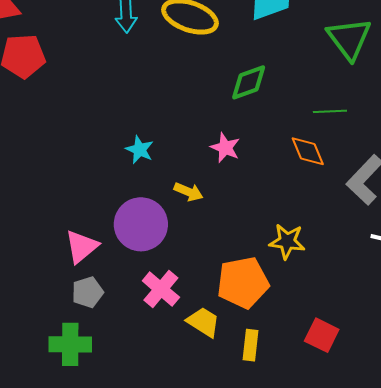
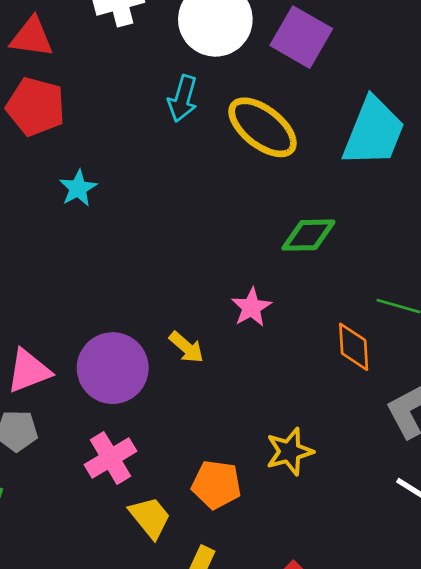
cyan star: (140, 150) -> (78, 188), moved
yellow star: (287, 241) -> (290, 452), turned 30
orange pentagon: (243, 283) -> (216, 485), size x0.7

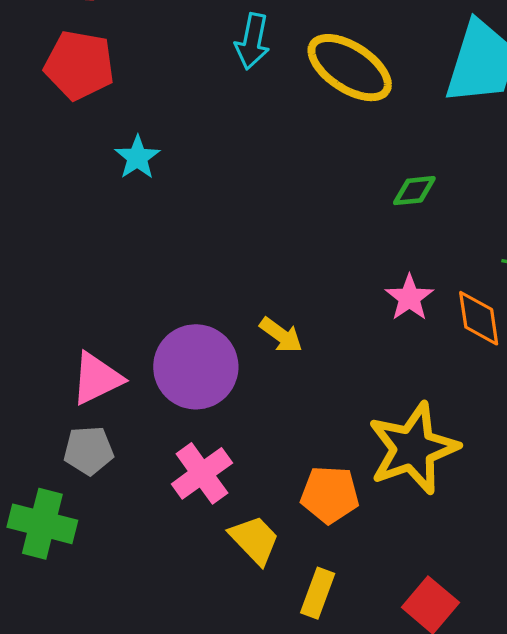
green diamond: (308, 235) -> (414, 191), size x0.7
pink star: (251, 307) -> (409, 298), moved
yellow star: (290, 452) -> (413, 448), size x1.6

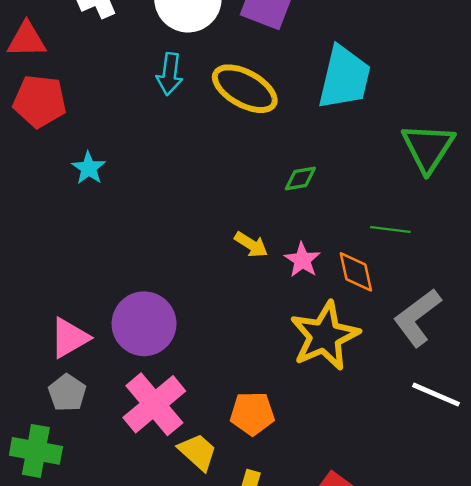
yellow arrow: (281, 335) -> (251, 245), moved
yellow star: (413, 448) -> (325, 336), moved
gray pentagon: (89, 450) -> (67, 393), turned -30
pink cross: (202, 473) -> (154, 404), size x1.4

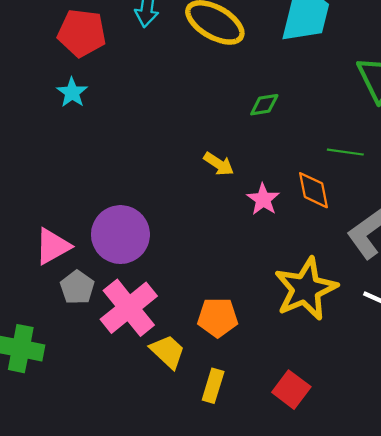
red pentagon: (40, 101) -> (82, 33), moved
pink star: (302, 260) -> (263, 199), moved
yellow star: (325, 336) -> (306, 289), moved
gray pentagon: (67, 393) -> (77, 287), moved

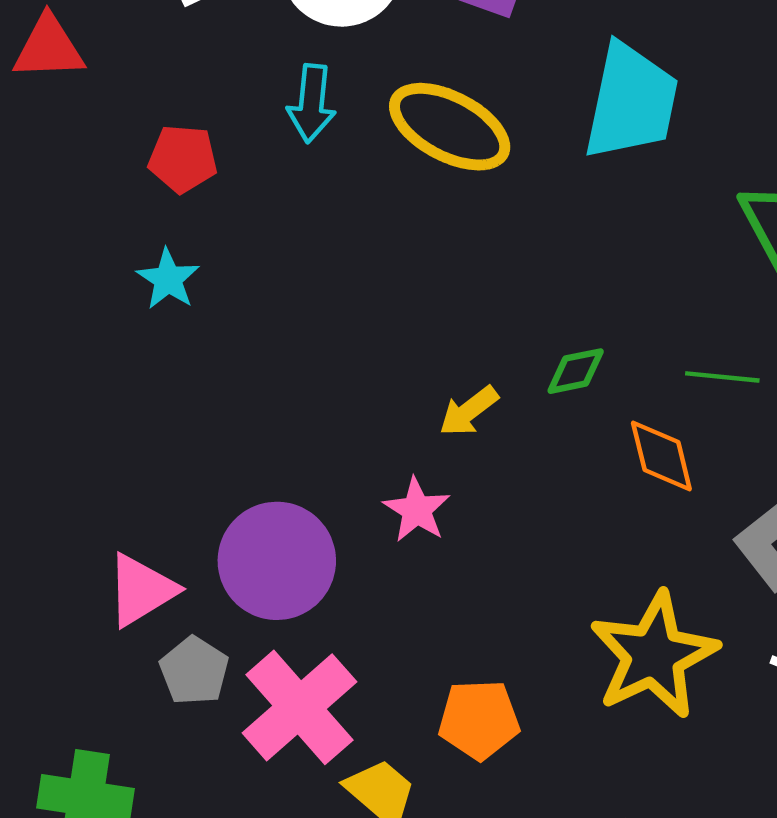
red pentagon: (82, 33) -> (183, 159), size x0.7
green diamond: (264, 105) -> (576, 371), moved
yellow arrow: (219, 164) -> (469, 411), turned 112
pink star: (263, 199) -> (417, 510), moved

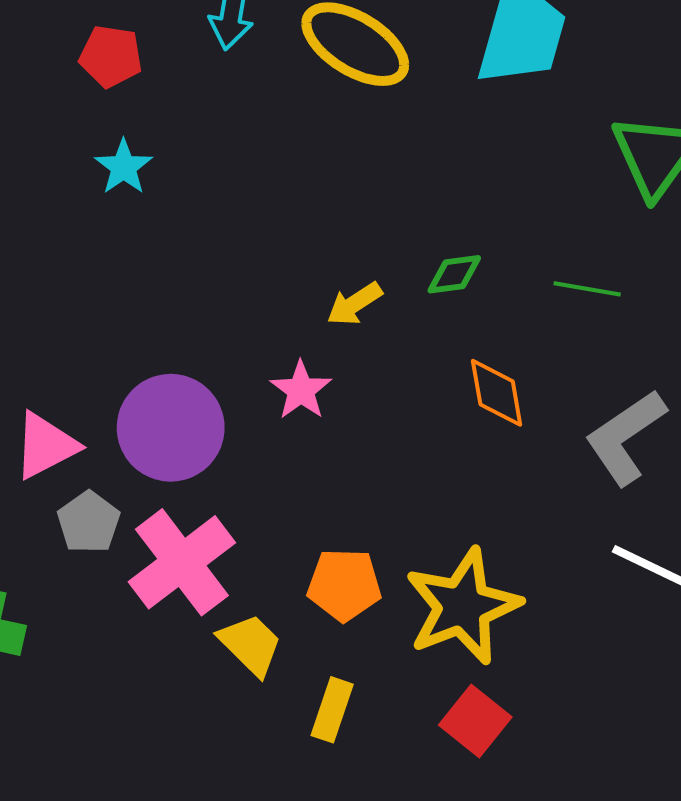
cyan star: (168, 279) -> (124, 167), moved
orange diamond: (661, 456) -> (497, 393), moved
yellow star: (654, 655) -> (463, 606), moved

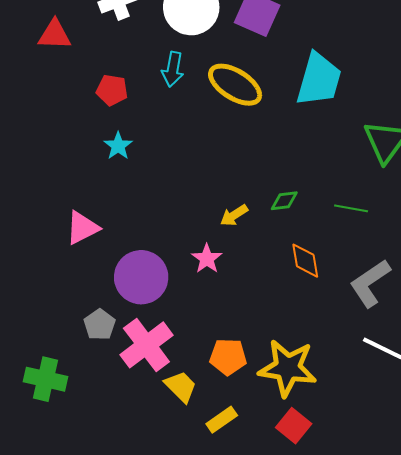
pink triangle: (46, 446) -> (82, 228), moved
yellow star: (463, 606) -> (288, 368), turned 30
yellow rectangle: (332, 710) -> (222, 420), turned 36

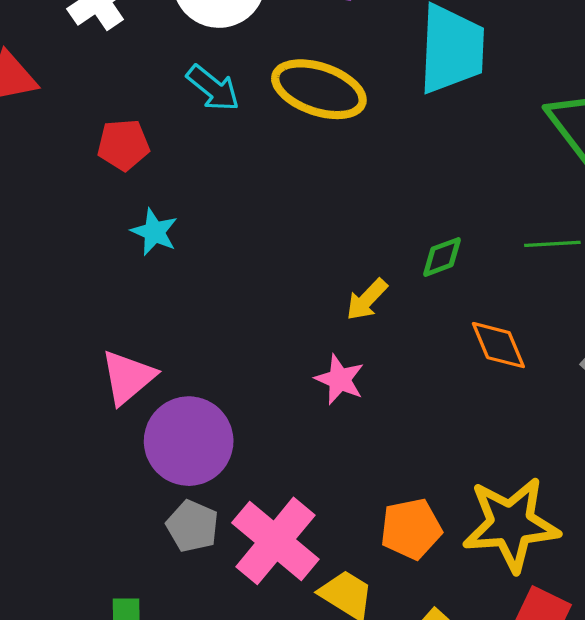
cyan arrow: (173, 69) -> (213, 88), turned -48
purple circle: (141, 277) -> (189, 441), moved

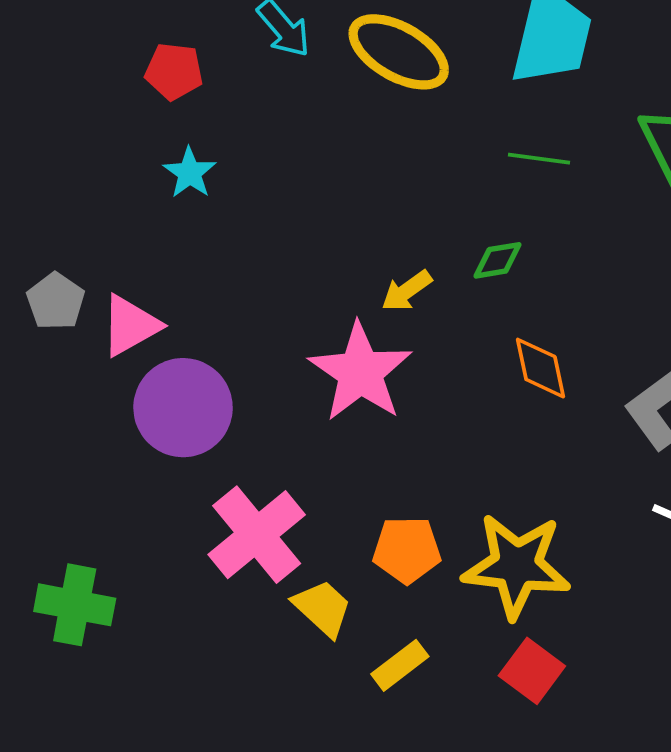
green line: (552, 244) -> (539, 159), moved
pink star: (340, 379) -> (360, 372), size x1.8
gray pentagon: (192, 526) -> (56, 301), moved

